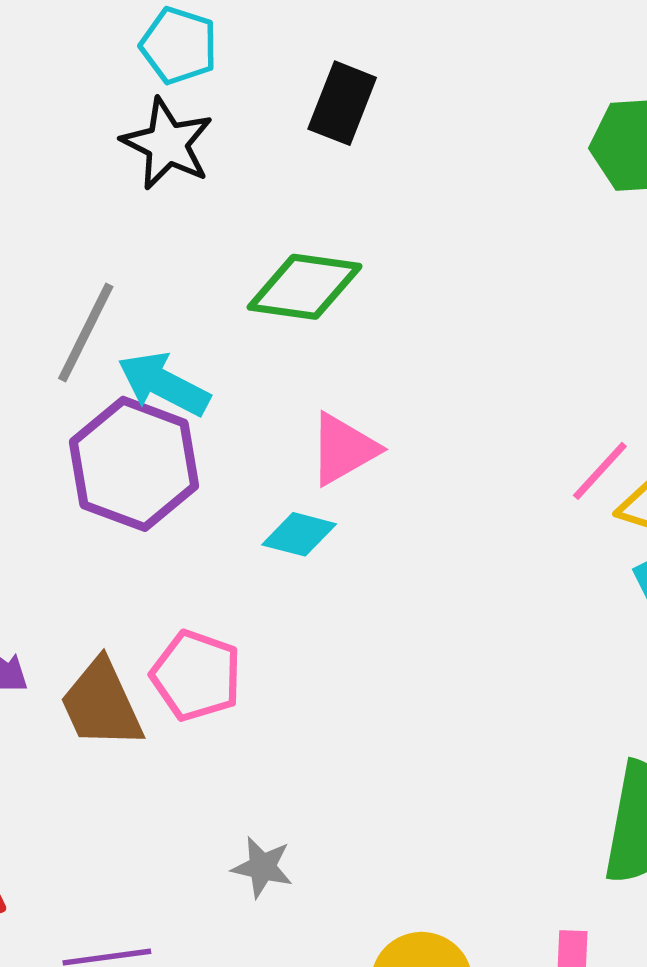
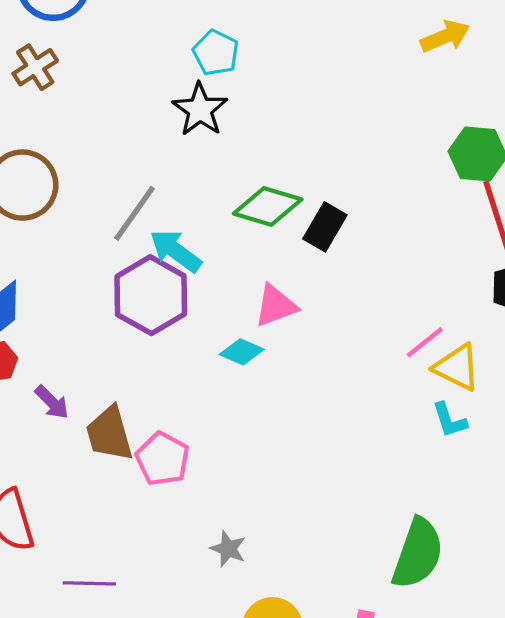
black rectangle: (342, 103) -> (325, 227), moved
pink pentagon: (196, 676) -> (163, 459), moved
gray star: (262, 867) -> (228, 549), moved

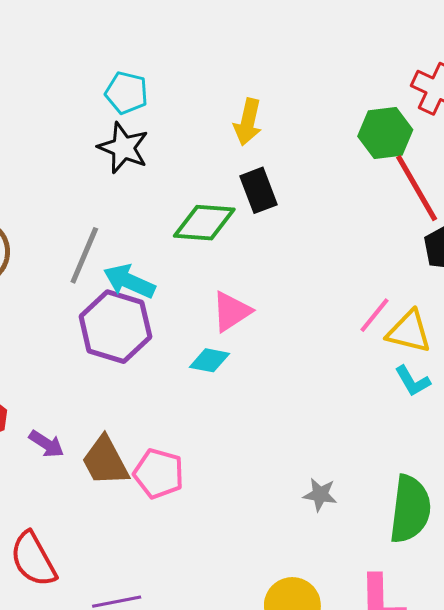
yellow arrow: (445, 36) -> (248, 122), moved, turned 138
black rectangle: (325, 227) -> (258, 190), moved, turned -39
gray star: (228, 549) -> (320, 495), moved

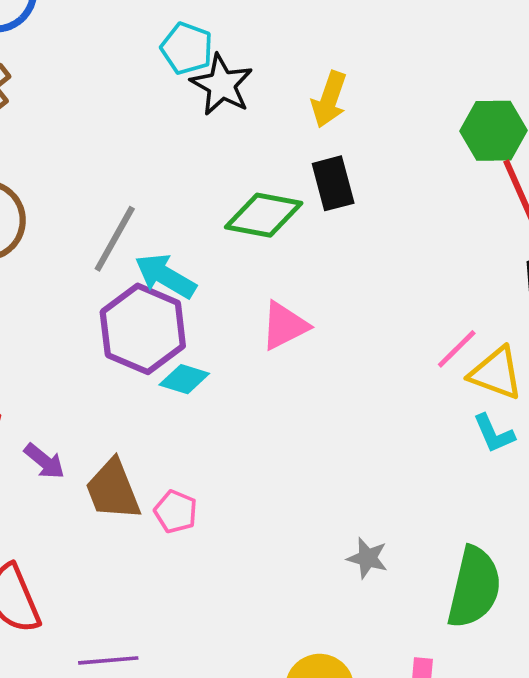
black star: (123, 148) -> (222, 85), moved
cyan diamond: (210, 360) -> (184, 379), moved
pink pentagon: (159, 474) -> (176, 512), size x0.7

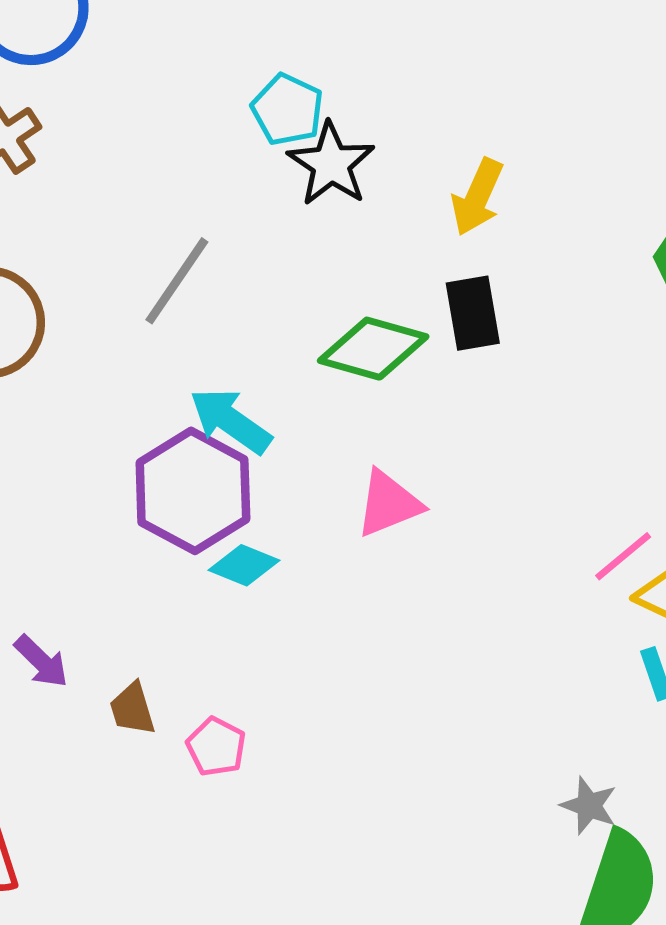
gray line: (115, 239) -> (177, 281), moved
brown trapezoid: (113, 490) -> (132, 709), size x0.6
gray star: (367, 558) -> (589, 806), moved

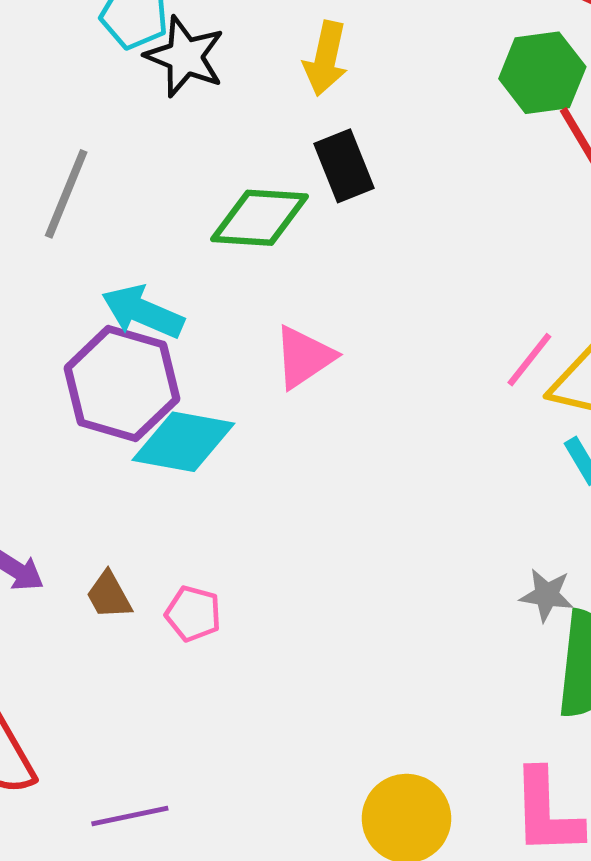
cyan diamond: (244, 565) -> (183, 442), size x1.6

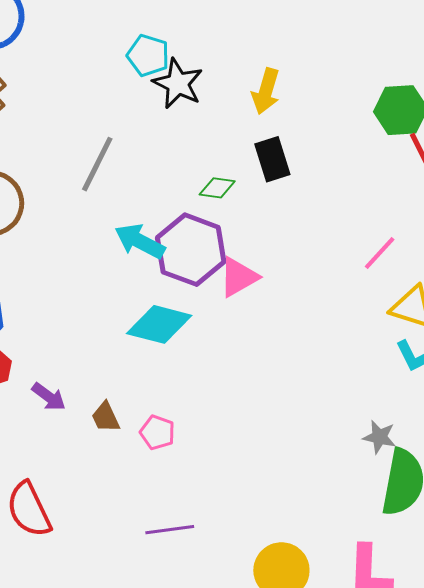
green diamond: (260, 218) -> (217, 188), size x0.6
pink line: (529, 360) -> (380, 253), moved
purple hexagon: (122, 384) -> (191, 250), moved
purple line: (130, 816) -> (170, 530), moved

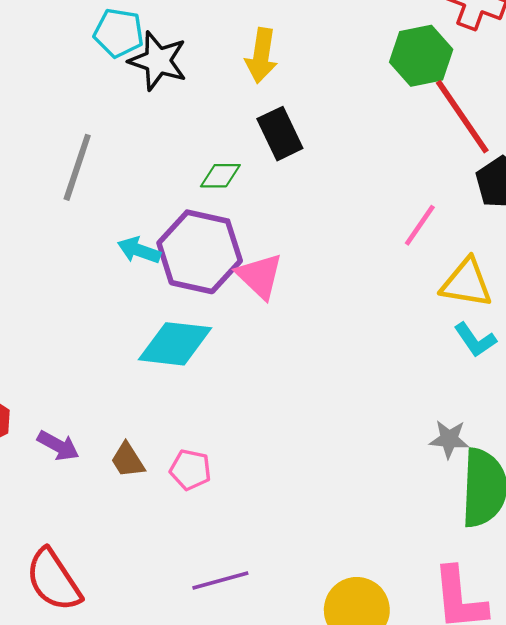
cyan arrow: (140, 241) -> (139, 250), size x0.7
pink triangle: (239, 277) -> (260, 276), turned -39

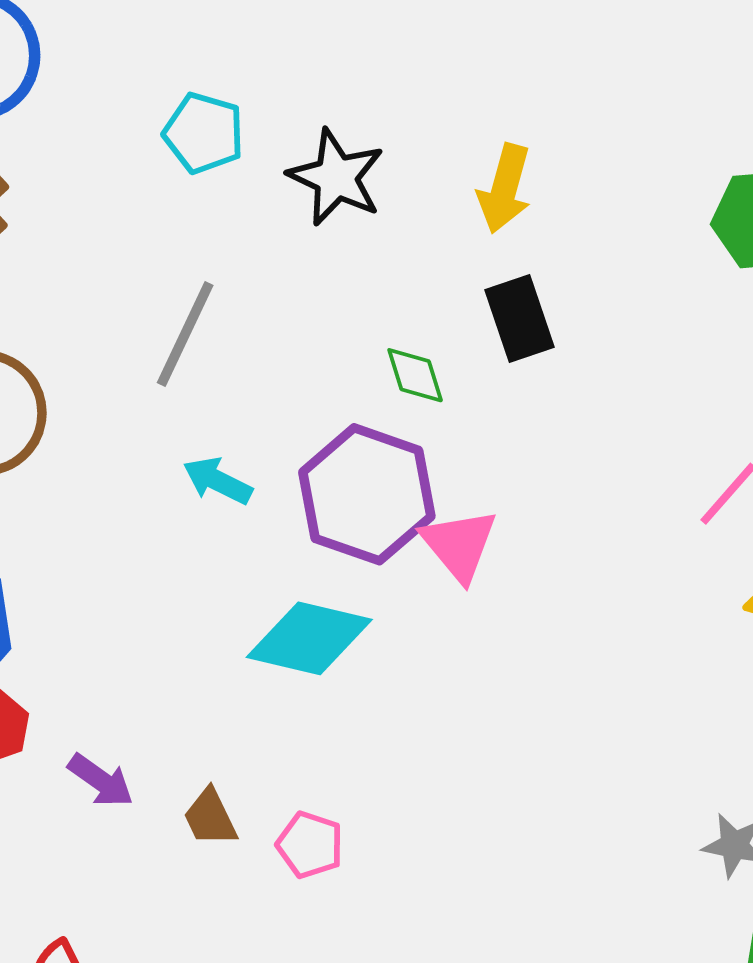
cyan pentagon: (119, 33) -> (204, 133), moved
green diamond: (220, 176) -> (415, 375), turned 66
cyan arrow: (139, 250) -> (218, 481), moved

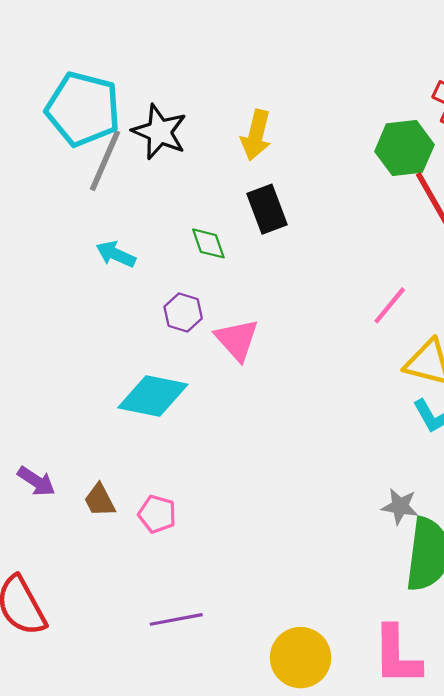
cyan pentagon: (204, 133) -> (83, 109), size x1.6
gray line: (185, 334) -> (105, 161), moved
cyan arrow: (218, 481) -> (116, 254), moved
purple hexagon: (367, 494) -> (183, 313), size x0.5

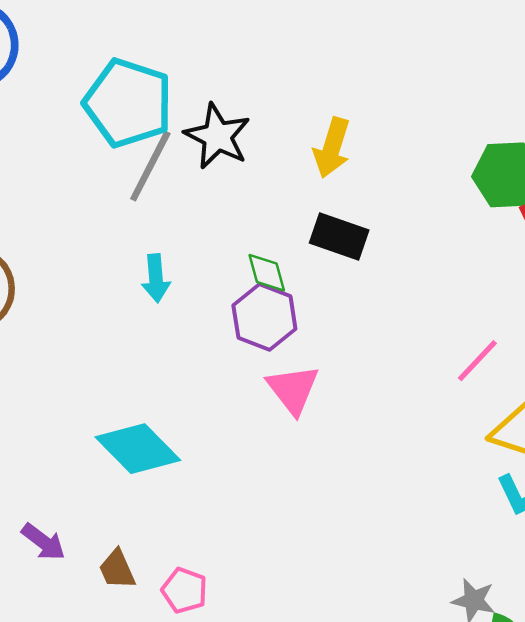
black rectangle: (267, 209) -> (339, 236), turned -54
cyan arrow: (116, 254) -> (156, 278), turned -123
purple hexagon: (183, 313) -> (264, 317), moved, size x1.4
cyan diamond: (153, 396) -> (138, 449), moved, turned 30

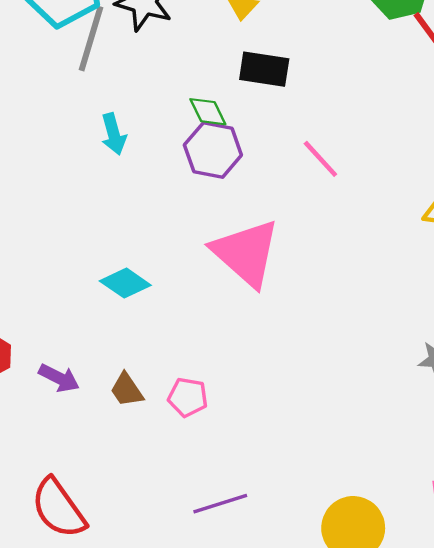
pink line: (477, 361) -> (320, 159), moved, turned -75
pink triangle: (293, 389) -> (246, 253), moved, size x1.5
cyan diamond: (138, 449) -> (125, 283), size x0.7

